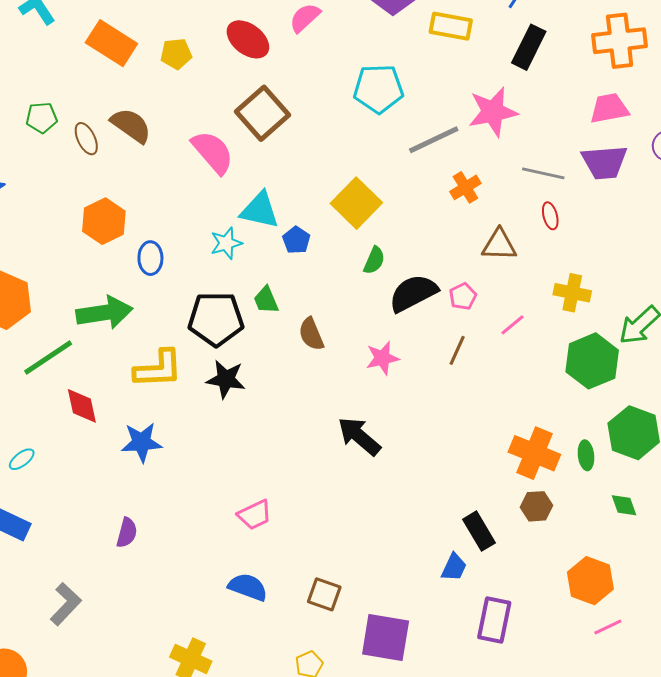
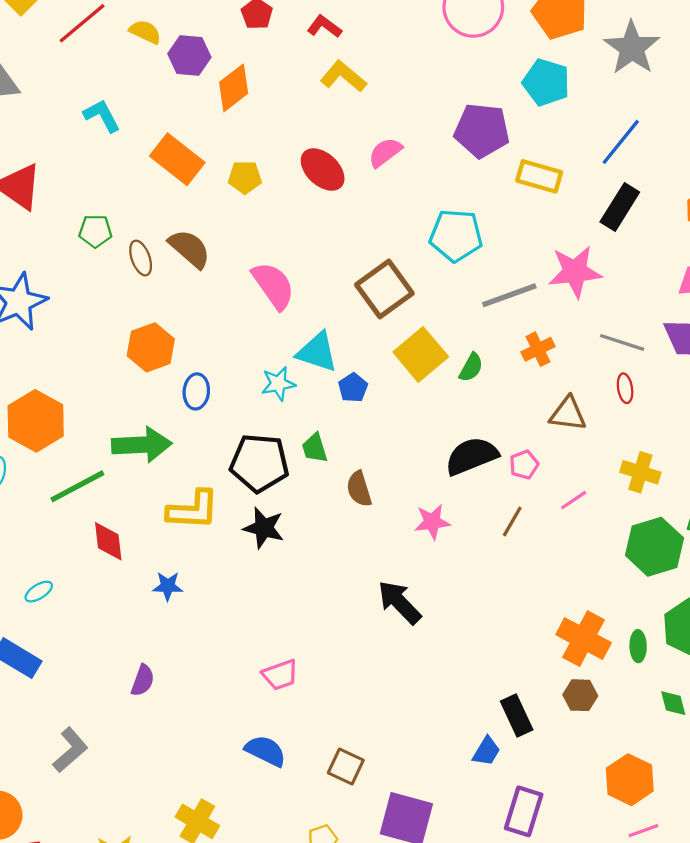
brown square: (263, 113) -> (384, 289), moved
green semicircle: (374, 260) -> (471, 367), moved
blue star: (142, 442) -> (168, 586), size x0.7

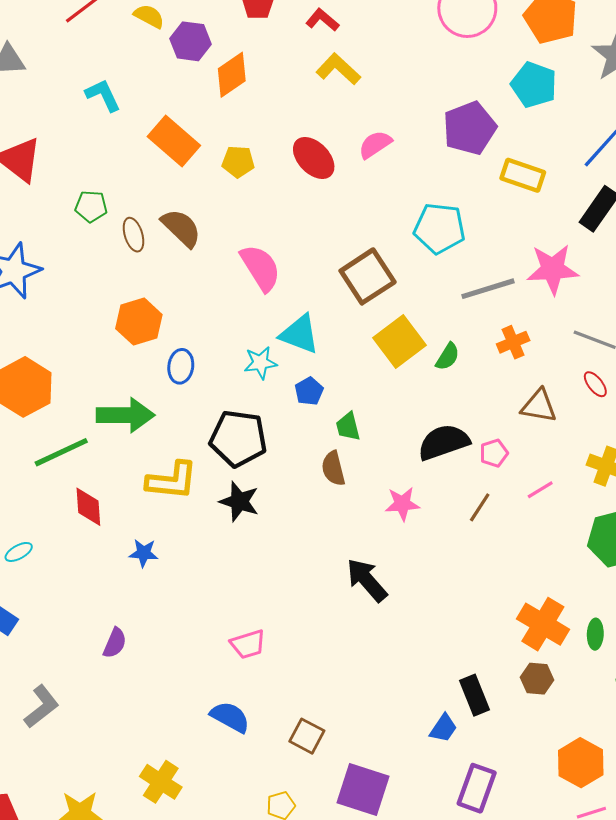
purple pentagon: (482, 130) -> (470, 128), turned -30
blue pentagon: (353, 388) -> (309, 391), moved
red ellipse: (625, 388) -> (595, 384), turned -32
green trapezoid: (315, 448) -> (348, 427), moved

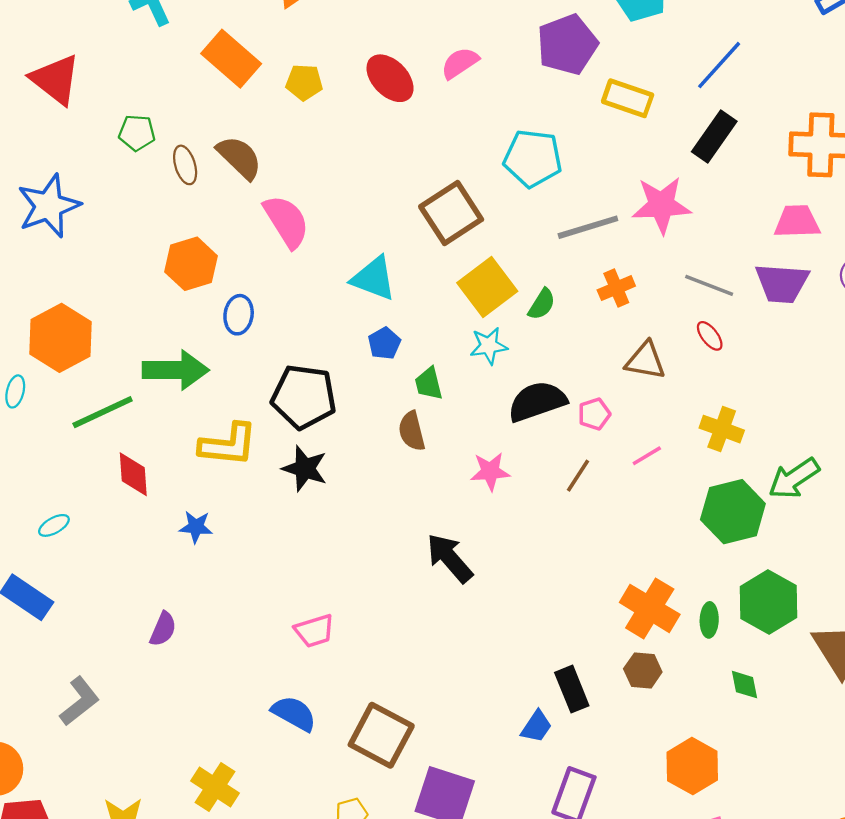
pink semicircle: (260, 268) -> (286, 221), moved
cyan star: (260, 363) -> (489, 346), moved
brown square: (307, 736) -> (381, 735), size x1.6

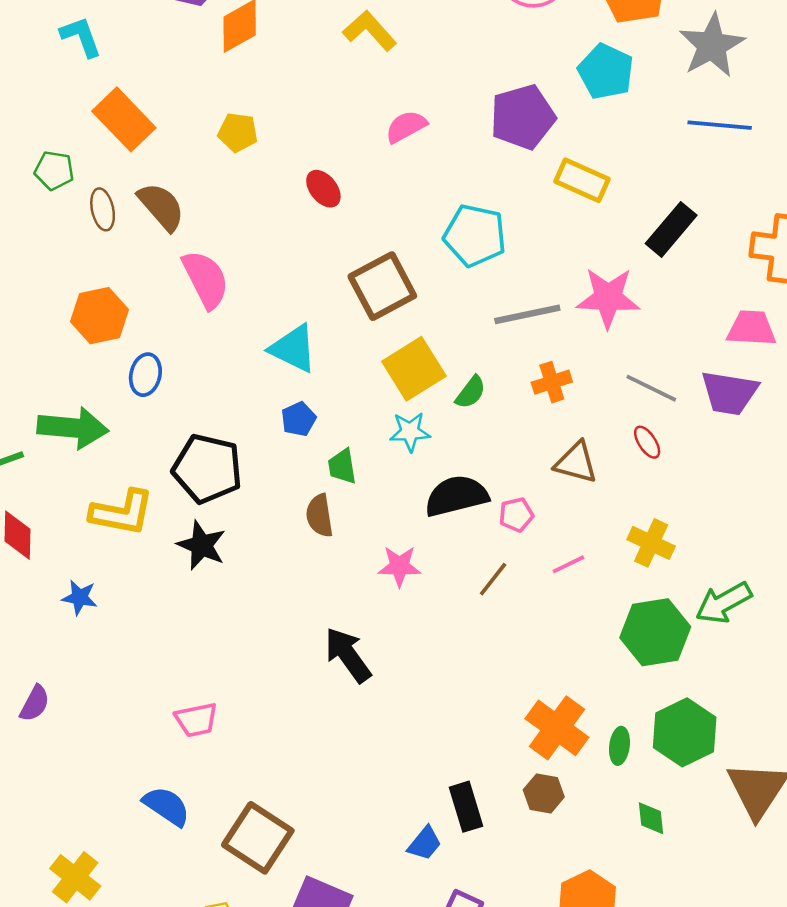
orange rectangle: (231, 59) -> (124, 119), moved
blue line: (719, 65) -> (720, 125), moved, turned 48
red ellipse: (390, 78) -> (323, 189), moved, size x0.7

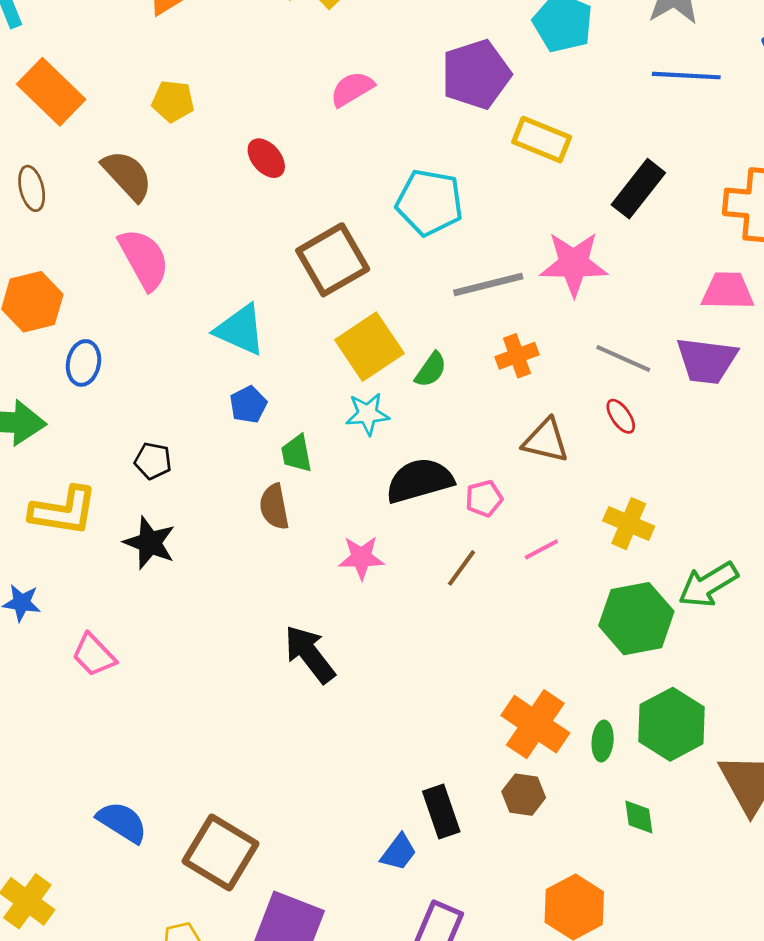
brown semicircle: (161, 207) -> (127, 175), moved
black pentagon: (207, 469) -> (153, 461), size x0.5
pink trapezoid: (196, 720) -> (94, 655), moved, turned 60

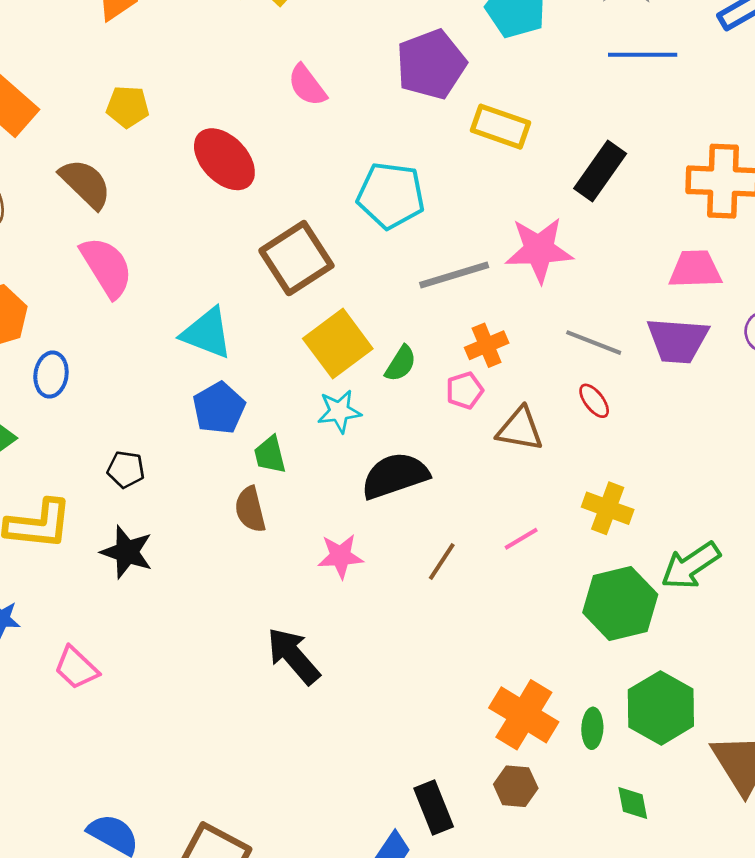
pink semicircle: (352, 89) -> (307, 85), turned -93
red ellipse: (266, 158) -> (224, 159), size x1.6
blue pentagon: (248, 405) -> (219, 408), size x1.4
pink pentagon: (484, 498) -> (465, 390), moved

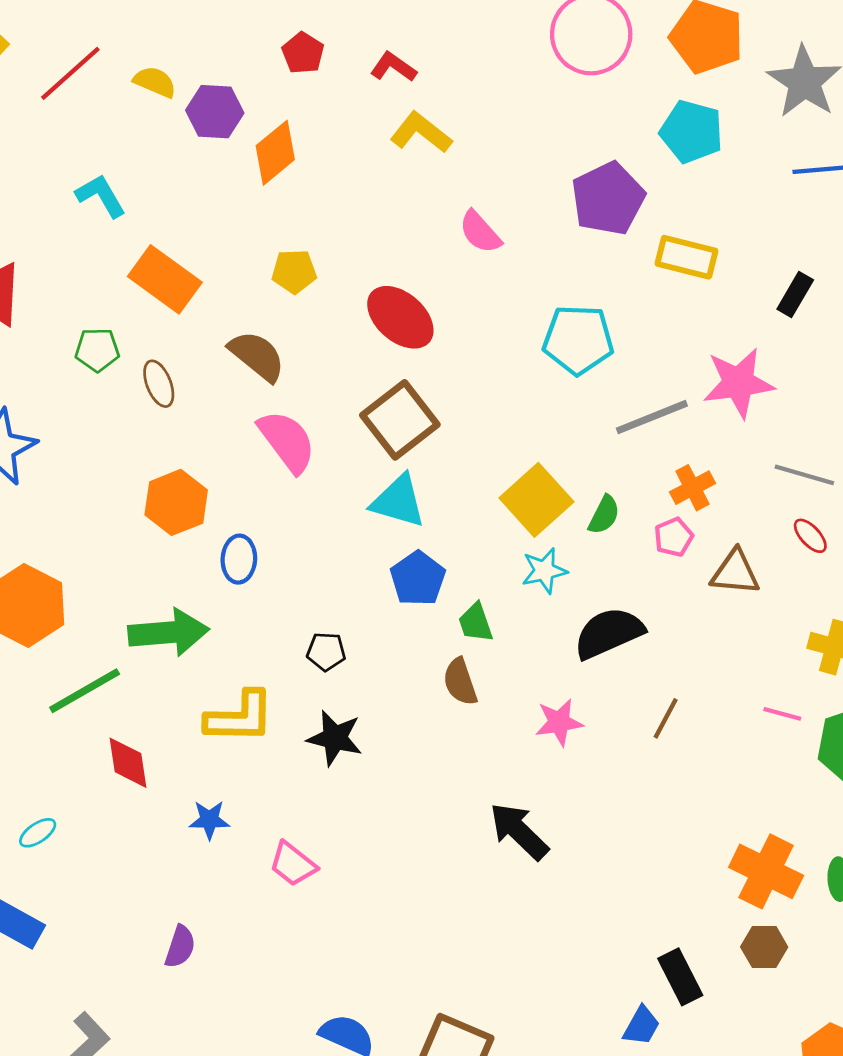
black rectangle: (600, 171) -> (795, 294), size x0.7
brown square: (296, 258) -> (400, 420), moved
pink line: (521, 539) -> (782, 714), moved, turned 51

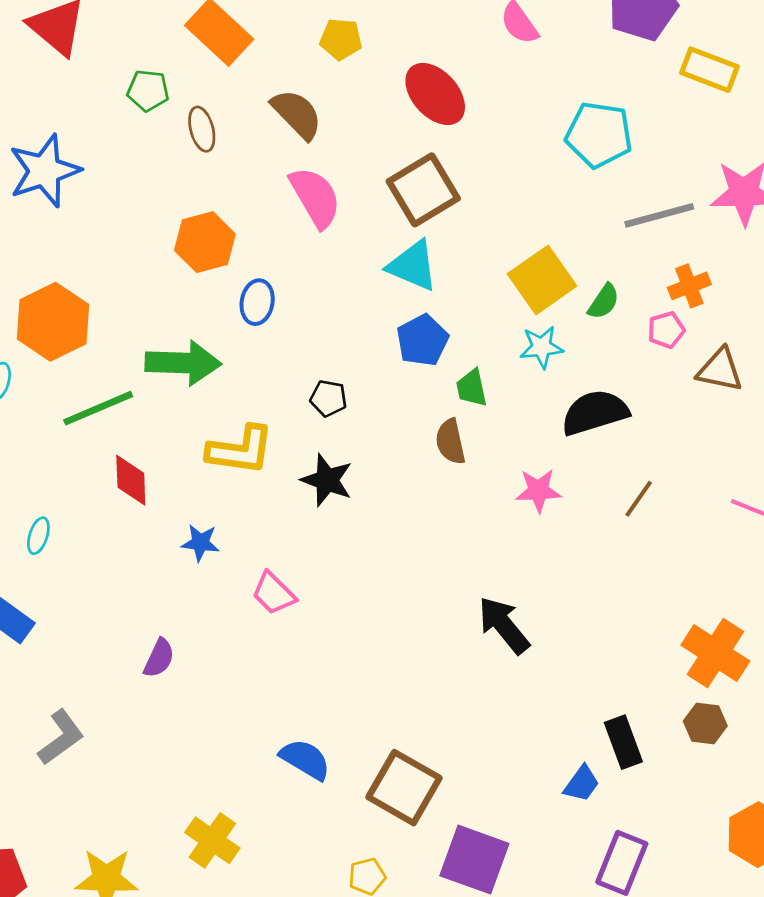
black arrow: (519, 831) -> (504, 625), moved
cyan ellipse: (38, 833) -> (38, 536), turned -45

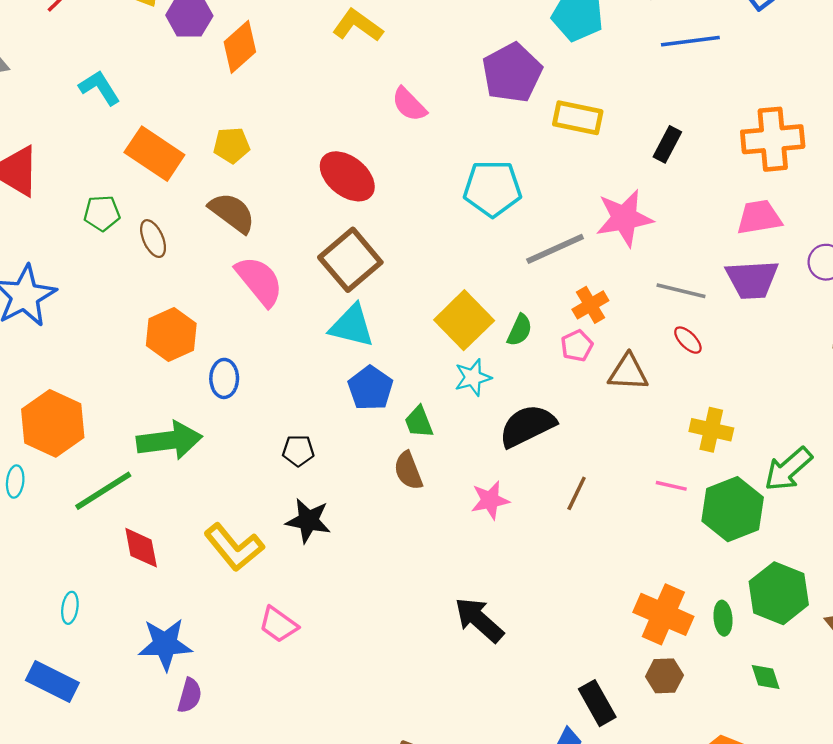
yellow pentagon: (341, 39) -> (232, 145), moved
yellow L-shape: (240, 450) -> (234, 547), moved, turned 52
blue star: (200, 543) -> (165, 644), moved, size x1.6

